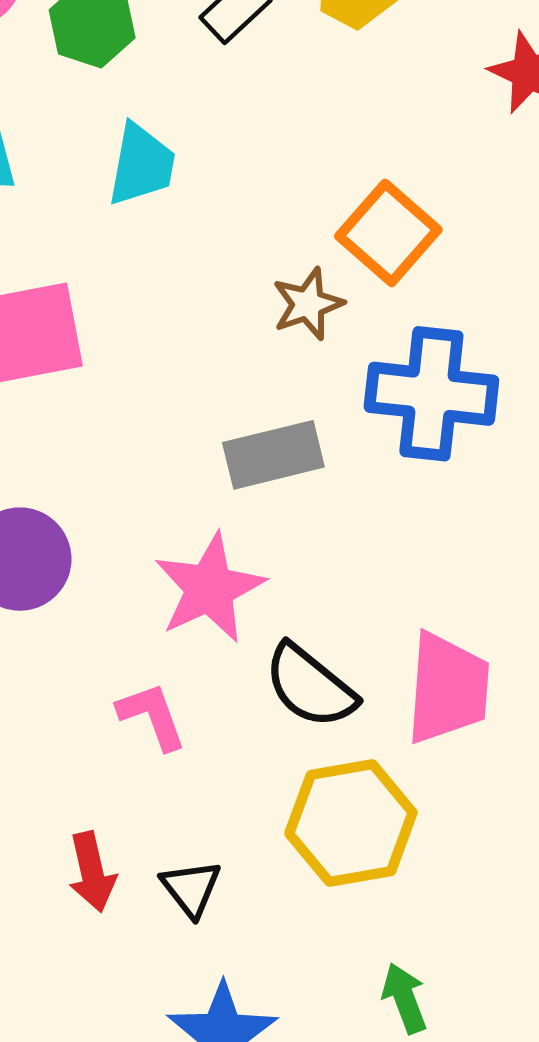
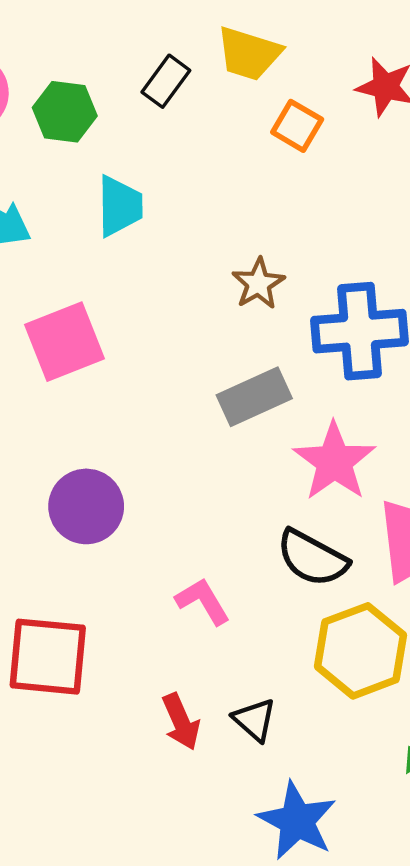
orange square: (388, 233) -> (297, 126), moved, size x0.7
pink star: (210, 588) -> (334, 462), moved

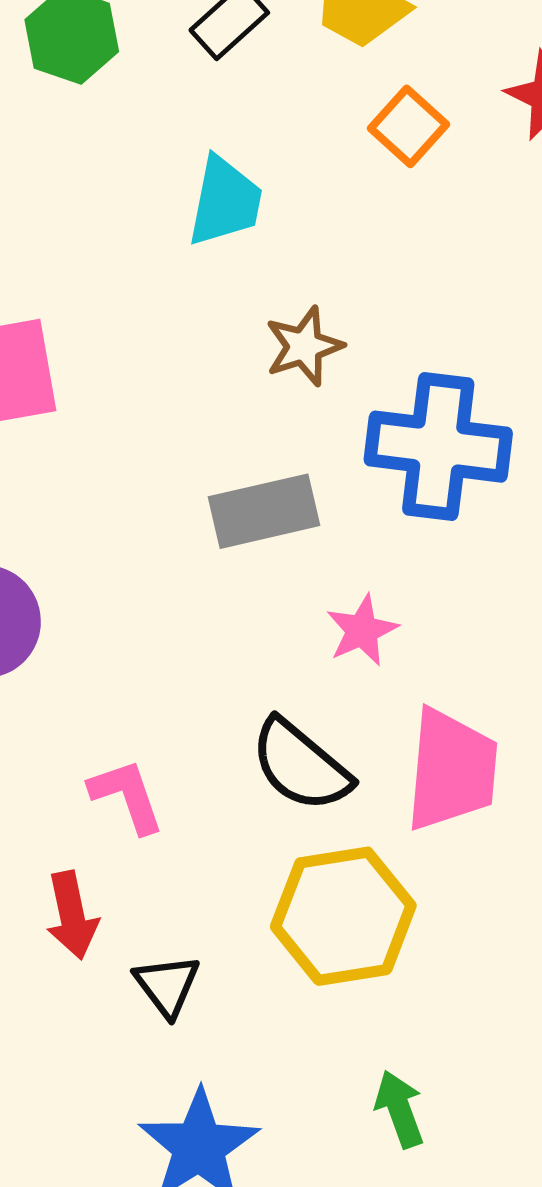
cyan trapezoid: (120, 206) -> (225, 201), moved
pink star: (334, 462) -> (362, 630), size x0.6
red arrow: (181, 722) -> (72, 915), moved

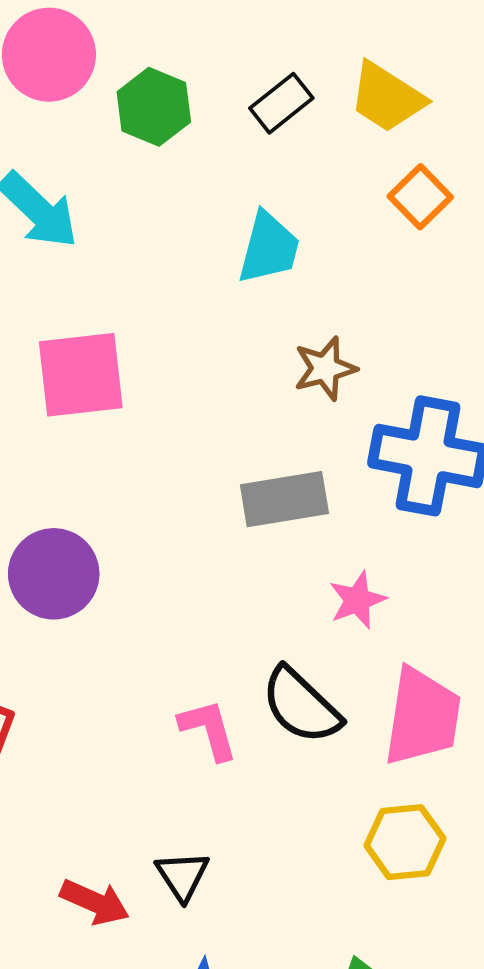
pink L-shape: (127, 796) -> (208, 730), moved
red arrow: (72, 915) -> (95, 902), moved, turned -58
yellow hexagon: (343, 916) -> (405, 842), moved, size x0.7

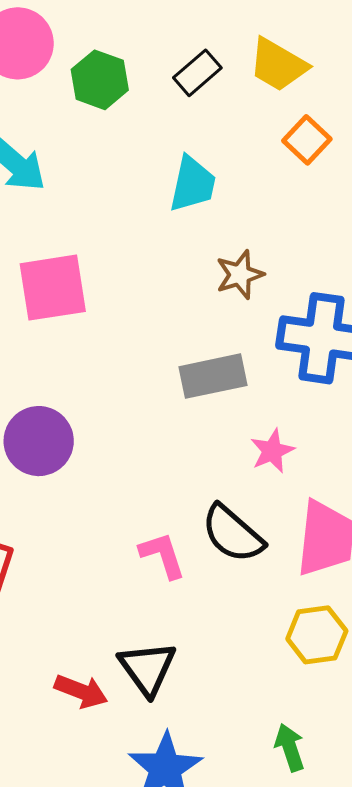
black triangle: (182, 876) -> (147, 668), size x1.4

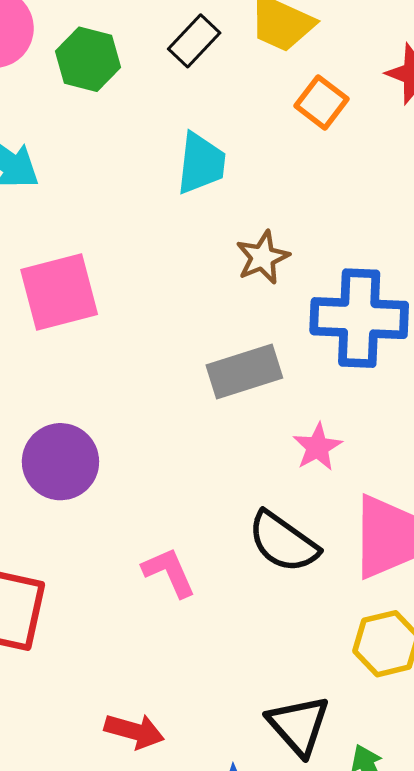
pink L-shape: (162, 555) -> (169, 572), moved
black triangle: (147, 668) -> (299, 725), moved

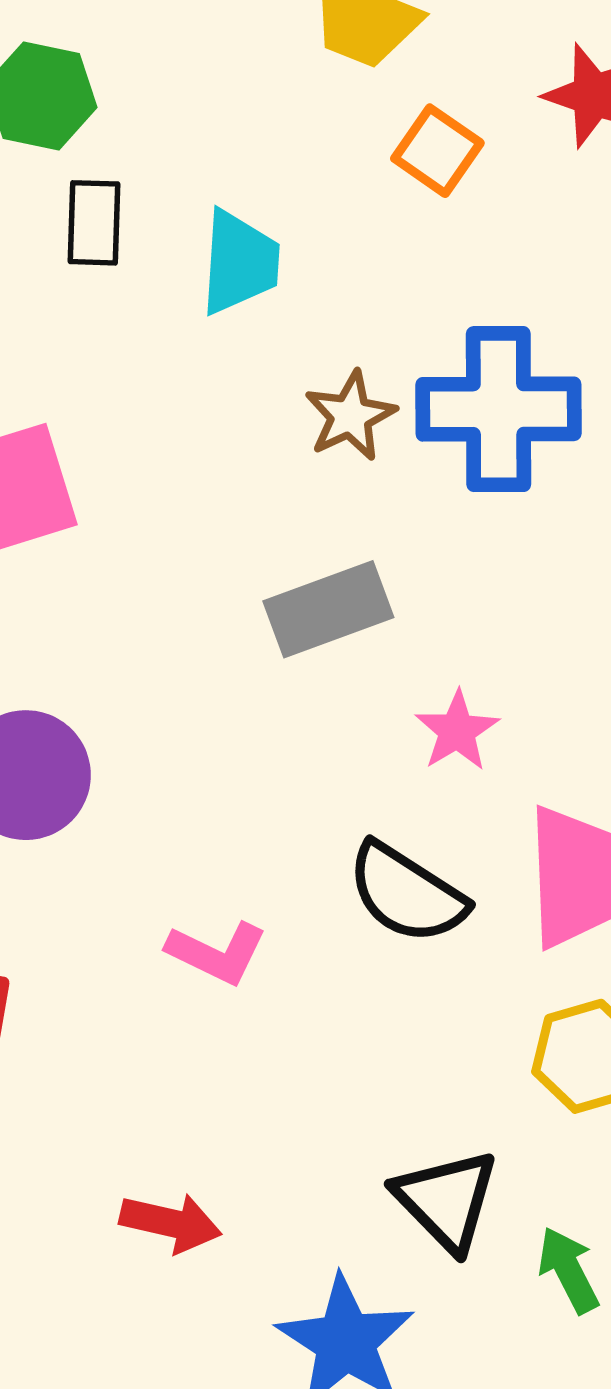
black rectangle: (194, 41) -> (94, 223), moved, turned -39
blue cross: (359, 318) -> (499, 409), moved
pink L-shape: (169, 572) -> (217, 953), turned 142

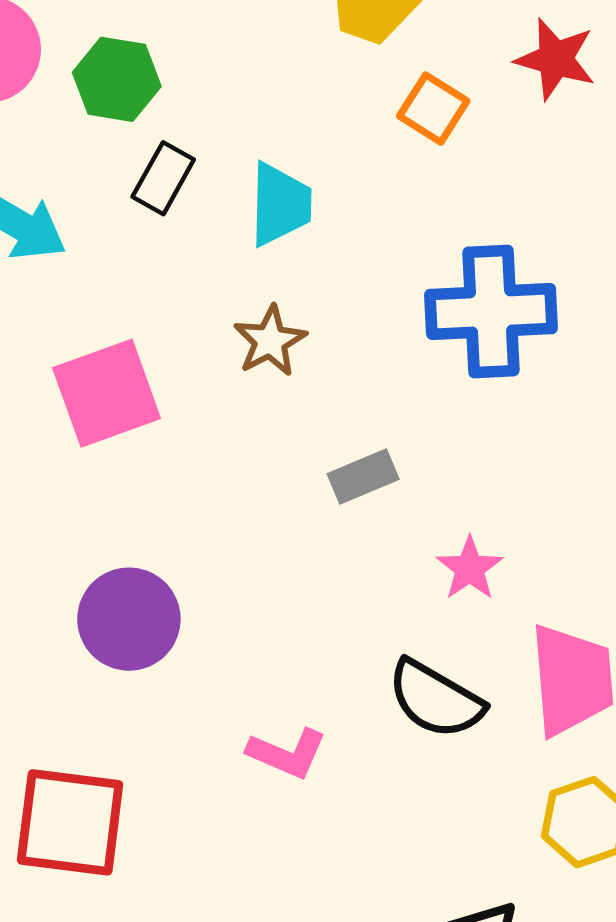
black rectangle: (94, 223) -> (163, 178), turned 30
brown star: (350, 416) -> (270, 341), moved
gray rectangle: (328, 609) -> (363, 477), size x0.7

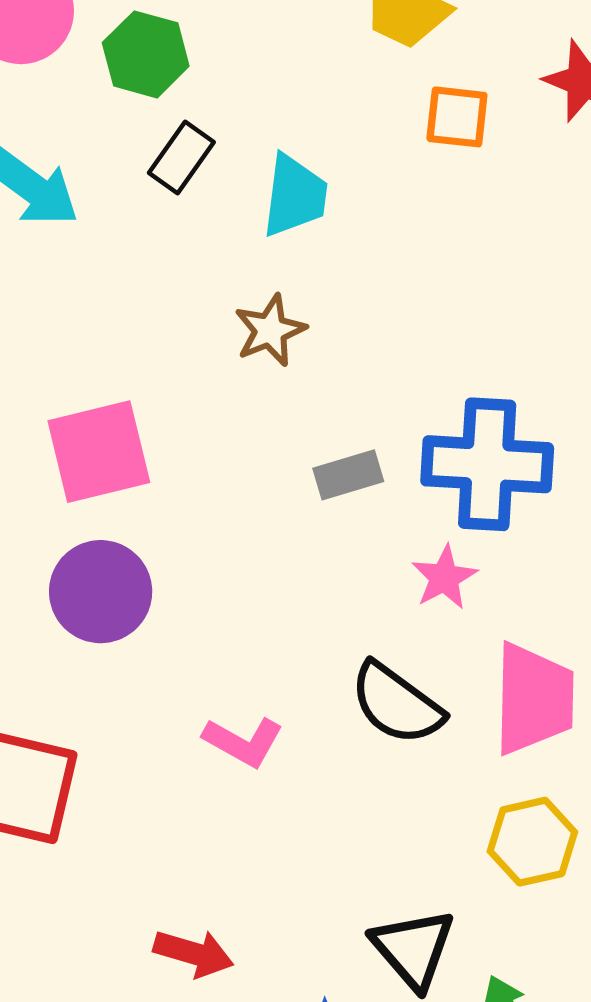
orange square: (433, 109) -> (457, 117), turned -32
blue cross: (491, 311) -> (487, 464), moved
pink square: (107, 393) -> (99, 452), moved

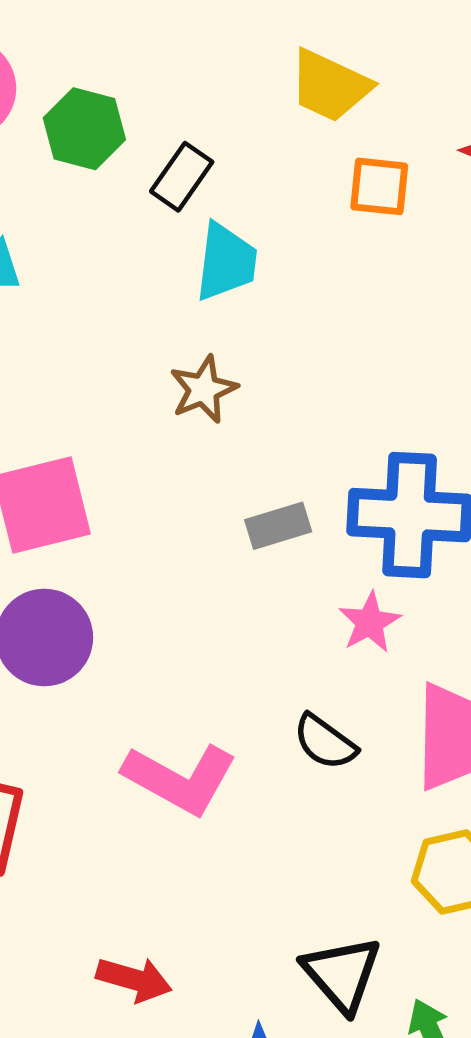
black rectangle: (181, 157) -> (182, 177), moved
black semicircle: (397, 704) -> (325, 742), size x0.7
pink L-shape: (243, 742) -> (180, 779), size x1.5

